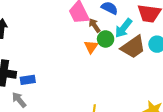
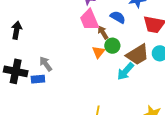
cyan arrow: (123, 28) -> (125, 71), moved
gray arrow: (19, 100) -> (46, 64), moved

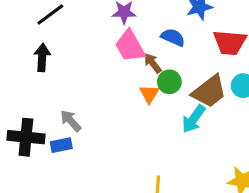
black arrow: (17, 30) -> (42, 57), moved

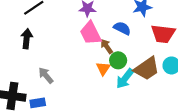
cyan arrow: (194, 119) -> (125, 79), moved
gray arrow: (71, 121) -> (46, 75), moved

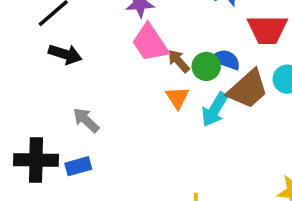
blue semicircle: (122, 28) -> (226, 60), moved
black arrow: (27, 39) -> (65, 54), moved, turned 108
green circle: (118, 60) -> (206, 66), moved

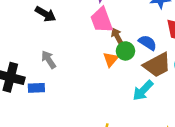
green circle: (206, 66) -> (125, 51), moved
cyan arrow: (215, 110) -> (143, 90), moved

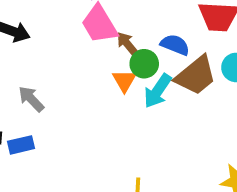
cyan arrow: (143, 90) -> (158, 91), moved

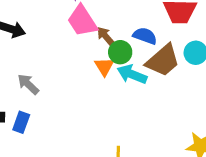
cyan arrow: (158, 91) -> (132, 74), turned 80
blue rectangle: (21, 145) -> (21, 122), turned -55

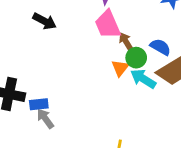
gray arrow: (28, 84) -> (45, 119), moved
blue rectangle: (21, 122) -> (39, 104), turned 54

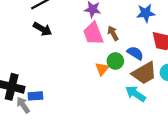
brown arrow: (126, 42) -> (113, 33), moved
cyan arrow: (143, 79) -> (136, 94), moved
gray arrow: (45, 119) -> (23, 105), moved

